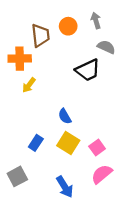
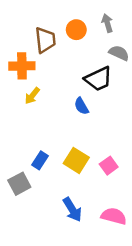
blue semicircle: (65, 116) -> (81, 106), moved
pink semicircle: (102, 174) -> (114, 216), moved, turned 55
gray square: (17, 176) -> (19, 184), moved

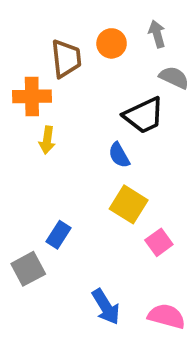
yellow arrow: (32, 96) -> (47, 140), turned -30
yellow square: (76, 160) -> (129, 204), moved

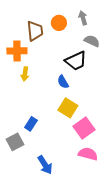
pink square: (159, 242) -> (84, 128), size x1.5
blue arrow: (106, 307) -> (45, 165), moved
pink semicircle: (166, 316) -> (88, 154), moved

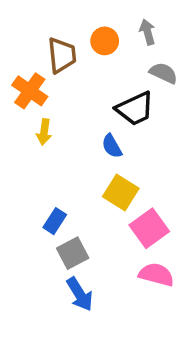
orange cross: (17, 51) -> (30, 91), turned 36
gray square: (15, 142) -> (73, 253), moved

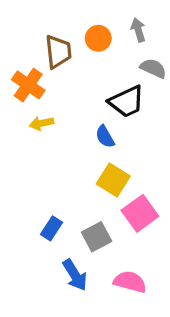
yellow arrow: (44, 132) -> (42, 123), turned 70
blue rectangle: (55, 221) -> (52, 228), moved
gray square: (73, 253) -> (97, 237), moved
pink semicircle: (156, 275) -> (130, 282), moved

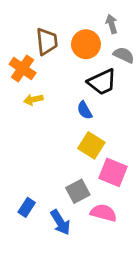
orange circle: (98, 38) -> (86, 44), moved, size x1.4
pink square: (140, 213) -> (113, 172), turned -32
blue rectangle: (52, 228) -> (27, 207), moved
pink semicircle: (130, 282) -> (103, 213), moved

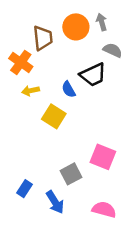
orange circle: (86, 44) -> (76, 27), moved
blue semicircle: (85, 110) -> (69, 89), moved
yellow square: (91, 145) -> (54, 116), moved
pink semicircle: (103, 213) -> (104, 209), moved

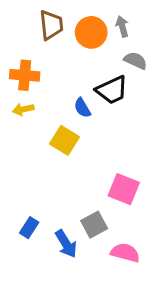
brown trapezoid: (43, 38) -> (51, 25), moved
orange cross: (21, 62) -> (25, 75), turned -30
yellow arrow: (31, 91) -> (23, 109), moved
gray square: (71, 174) -> (94, 225), moved

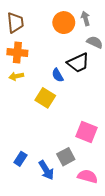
brown trapezoid: (51, 25) -> (15, 23), moved

